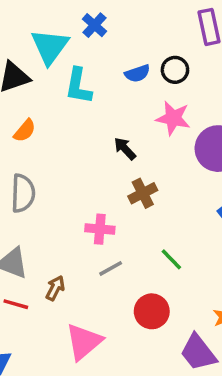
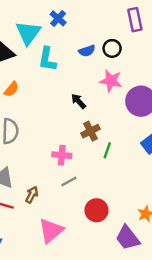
green line: (171, 259) -> (107, 150), moved, turned 63

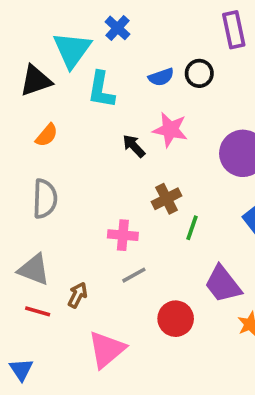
pink star: (111, 81) -> (170, 130), moved
black arrow: (79, 101) -> (134, 146), moved
purple trapezoid: (128, 238) -> (223, 284), moved

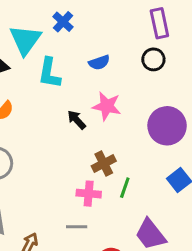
black circle: (199, 73) -> (153, 59), moved
pink cross: (123, 235) -> (89, 194), moved
gray line: (134, 275) -> (77, 227), turned 30

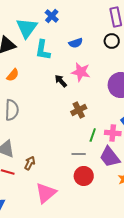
green line: (125, 188) -> (93, 135), moved
pink cross: (89, 194) -> (113, 133), moved
gray line: (77, 227) -> (79, 154), moved

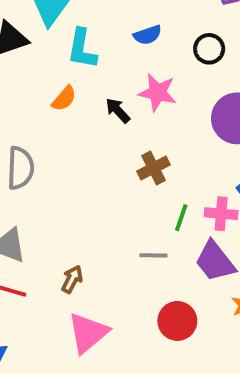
black circle: (112, 41) -> (209, 49), moved
orange semicircle: (13, 75) -> (64, 98), moved
brown arrow: (30, 163) -> (72, 279), moved
red circle: (84, 176) -> (177, 321), moved

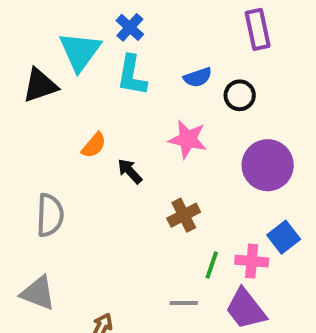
blue semicircle: (148, 35) -> (198, 77), moved
cyan L-shape: (82, 49) -> (132, 75), moved
black arrow: (118, 110) -> (130, 171), moved

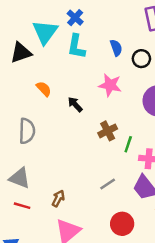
blue semicircle: (198, 77) -> (116, 48), turned -91
orange semicircle: (94, 145) -> (44, 89), moved, turned -84
green line: (212, 265) -> (128, 144), moved
gray line: (184, 303) -> (108, 184), turned -35

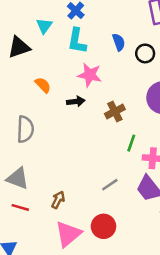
cyan triangle: (45, 32) -> (44, 26), size x0.6
pink star: (110, 85) -> (90, 75), moved
black arrow: (75, 104) -> (76, 101), turned 126
brown cross: (108, 131) -> (115, 112), moved
red circle: (122, 224) -> (103, 226), moved

